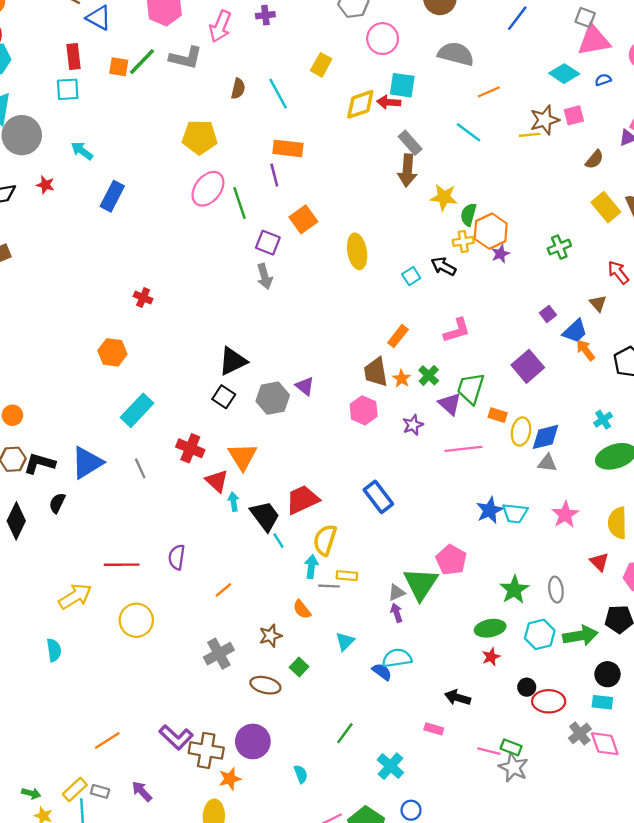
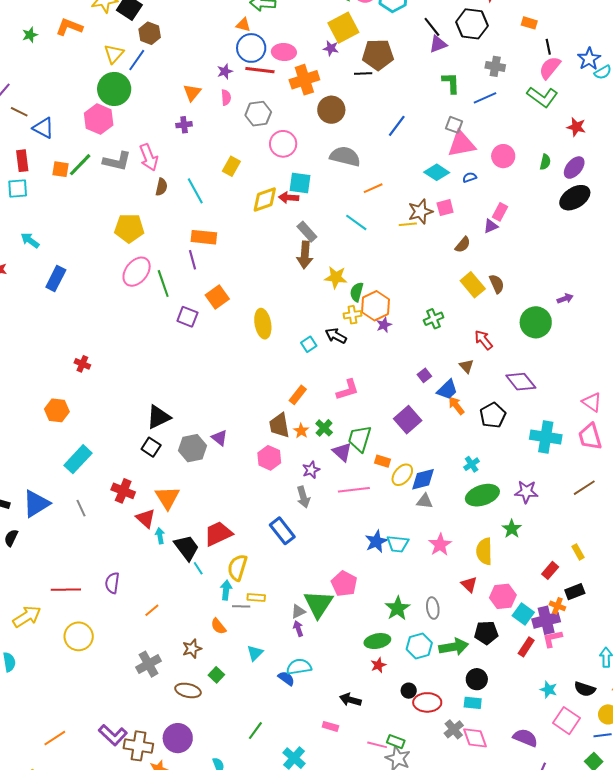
pink arrow: (220, 26) -> (149, 157), moved, turned -44
gray arrow: (265, 276) -> (303, 497), moved
yellow ellipse: (521, 431) -> (402, 475), turned 30

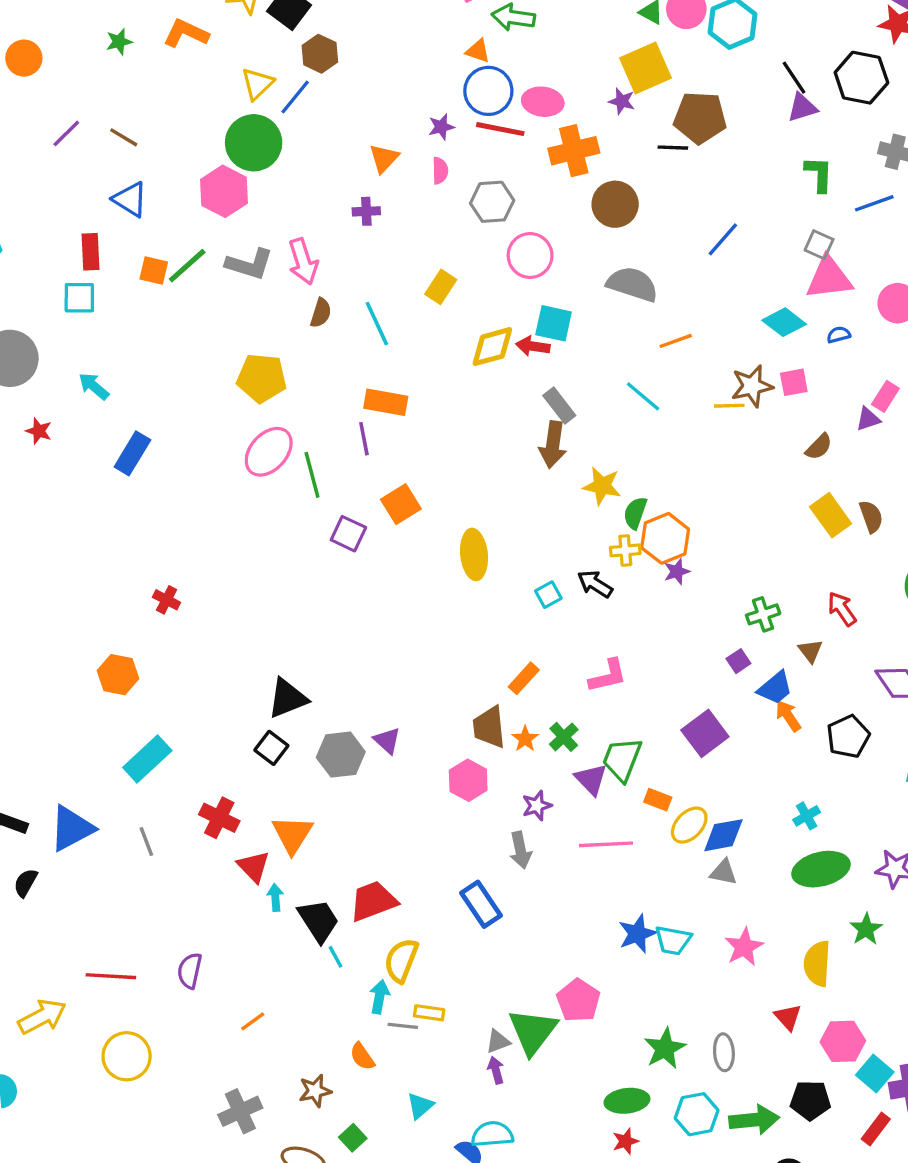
brown line: (19, 112) -> (124, 137), moved
green cross: (434, 319) -> (763, 614), moved

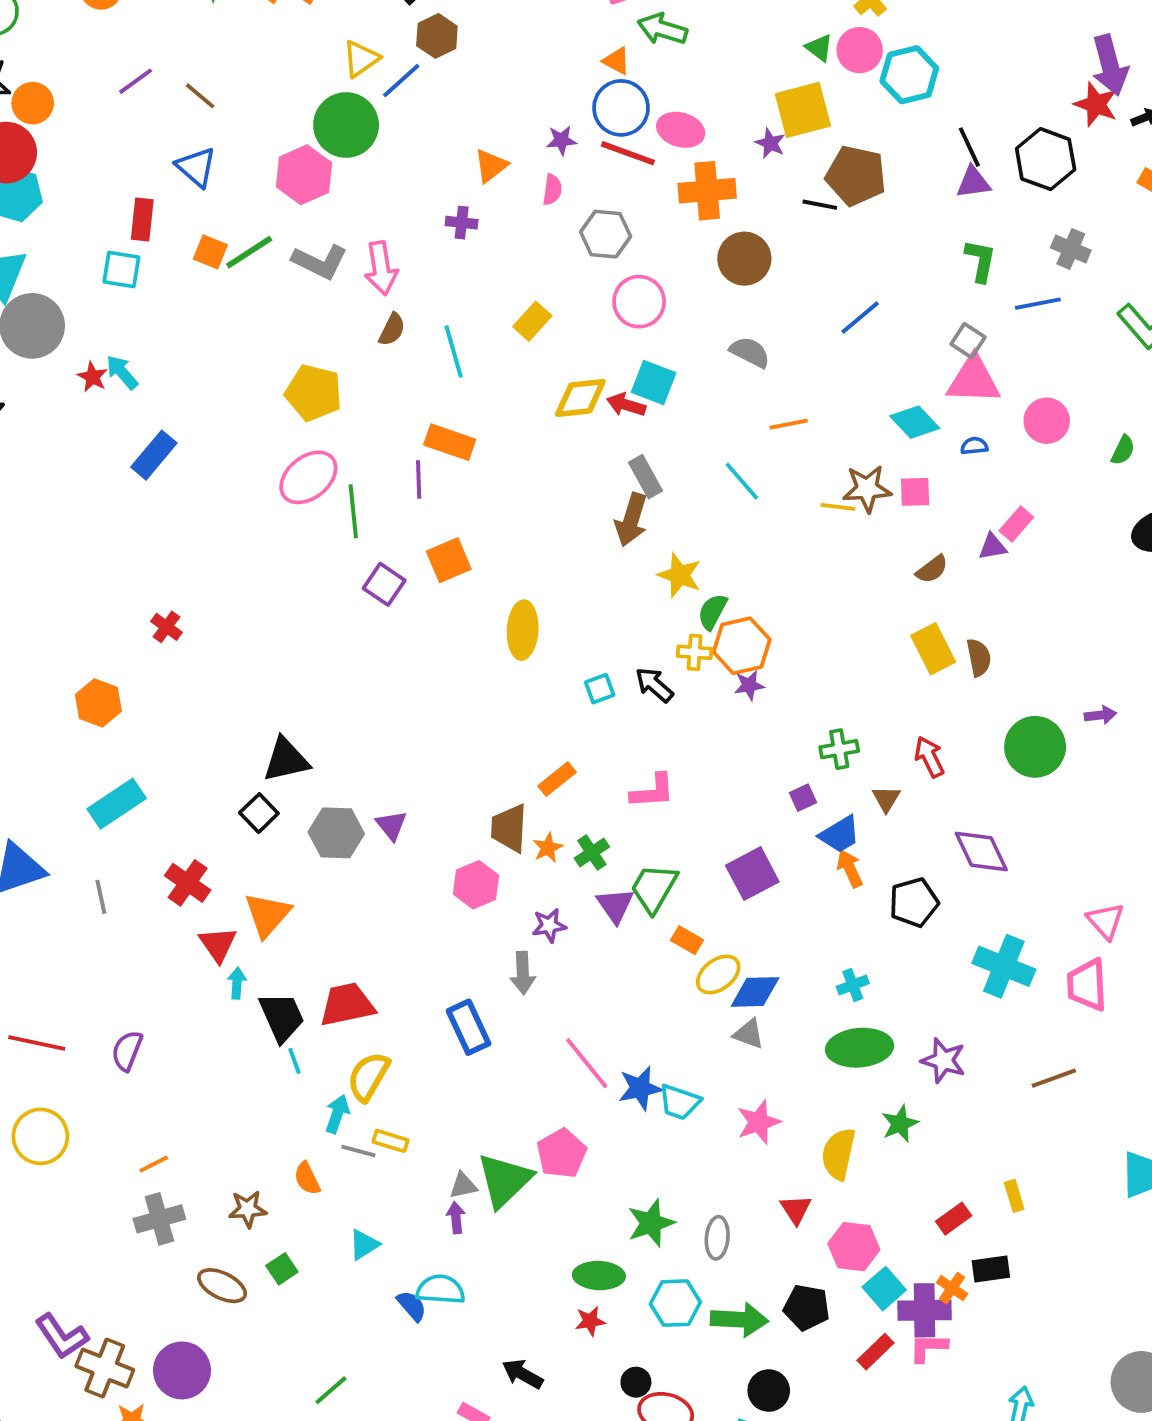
gray semicircle: (632, 284) -> (750, 352), size x0.7
red star: (39, 431) -> (93, 377), moved
pink line: (606, 844) -> (587, 1063), moved, turned 45
orange line: (253, 1021) -> (154, 1164), moved

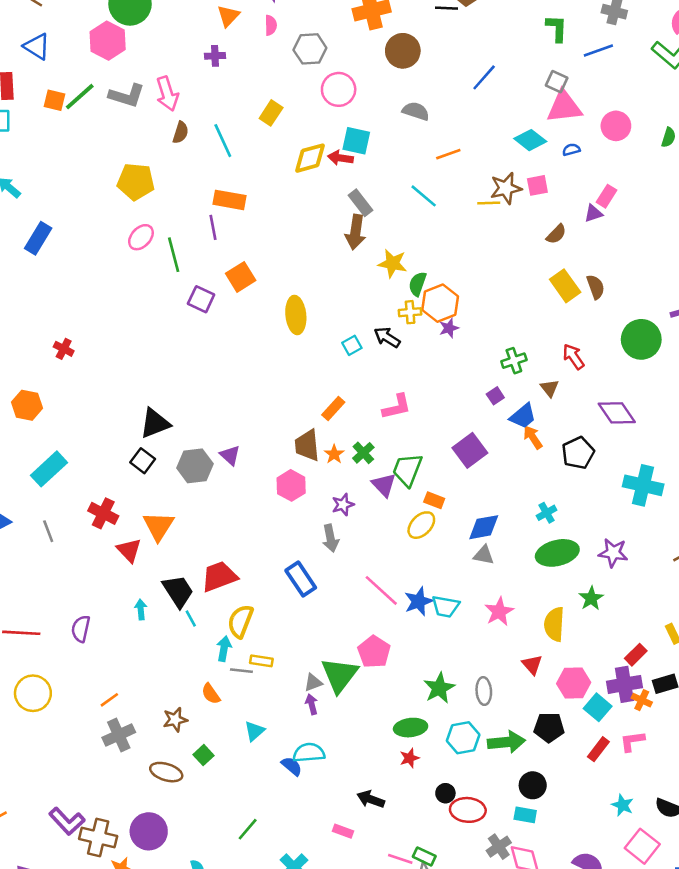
pink ellipse: (308, 477) -> (141, 237), size x0.7
yellow ellipse: (718, 974) -> (421, 525), moved
cyan arrow: (237, 983) -> (141, 609), moved
purple cross: (924, 1310) -> (624, 684), moved

